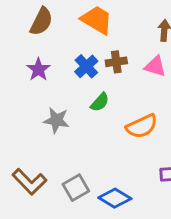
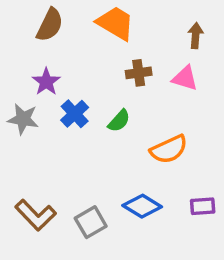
blue cross: (86, 66) -> (75, 114), moved
gray star: (56, 120) -> (23, 119), moved
blue diamond: (115, 198) -> (142, 206), moved

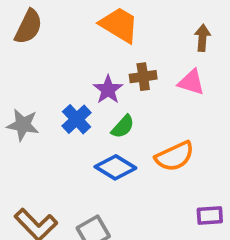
brown semicircle: (50, 25) -> (28, 27), moved
purple star: (46, 82) -> (108, 90), moved
blue diamond: (142, 206) -> (115, 167), moved

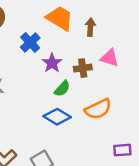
brown arrow: (202, 38) -> (90, 27), moved
brown cross: (143, 77) -> (83, 68), moved
blue cross: (77, 119) -> (30, 43), moved

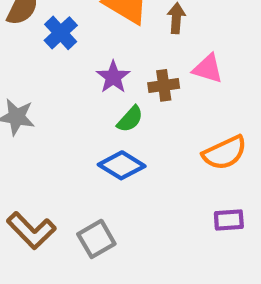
blue cross: (30, 43) -> (61, 33), moved
orange semicircle: (98, 109) -> (225, 153), moved

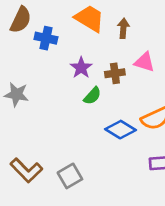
blue cross: (61, 33) -> (46, 38), turned -35
blue diamond: (122, 165) -> (121, 130), moved

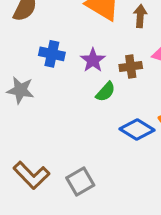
blue cross: (46, 38) -> (52, 54), moved

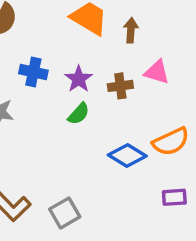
green semicircle: (106, 92) -> (79, 114), moved

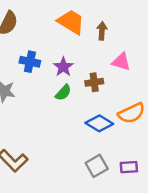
brown cross: (120, 86) -> (94, 82), moved
purple rectangle: (174, 197) -> (129, 167), moved
gray square: (65, 213) -> (97, 166), moved

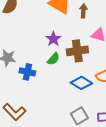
blue cross: (30, 62) -> (27, 72), moved
brown cross: (94, 82) -> (77, 51), size x1.5

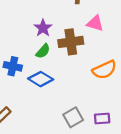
blue diamond: (81, 83) -> (41, 79), moved

